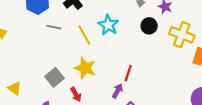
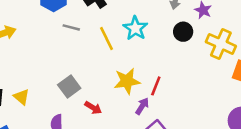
yellow star: (85, 68) -> (127, 81), moved, turned -30
red arrow: (76, 94) -> (93, 108), turned -32

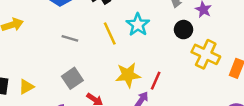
gray line: (71, 27) -> (70, 38), moved
yellow cross: (221, 44) -> (206, 54), moved
yellow triangle: (21, 97) -> (26, 87), turned 49

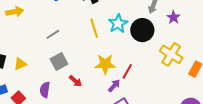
black circle: (184, 30) -> (142, 30), moved, size x1.5
gray line: (70, 38) -> (53, 34), moved, turned -56

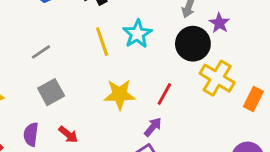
black circle: (142, 30) -> (193, 44), moved
red line: (127, 71) -> (164, 94), moved
red arrow: (75, 81) -> (68, 134), moved
purple arrow: (114, 86) -> (153, 127), moved

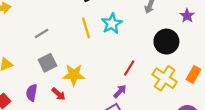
purple star: (219, 23) -> (187, 16), moved
black circle: (193, 44) -> (166, 42), moved
yellow cross: (217, 78) -> (165, 78), moved
yellow star: (119, 94) -> (74, 75), moved

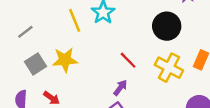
red line: (129, 68) -> (128, 60), turned -70
yellow star: (74, 75) -> (65, 60), moved

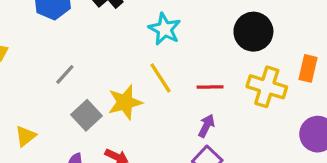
yellow line: (75, 20) -> (160, 78), moved
red line: (128, 60) -> (210, 87), turned -36

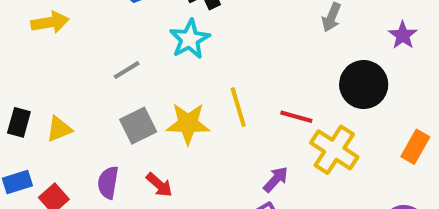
cyan star: (165, 29) -> (190, 39), moved
red line: (210, 87) -> (296, 117), moved
yellow cross: (267, 87) -> (334, 150), moved

